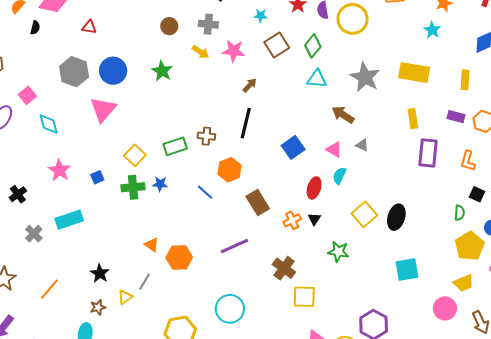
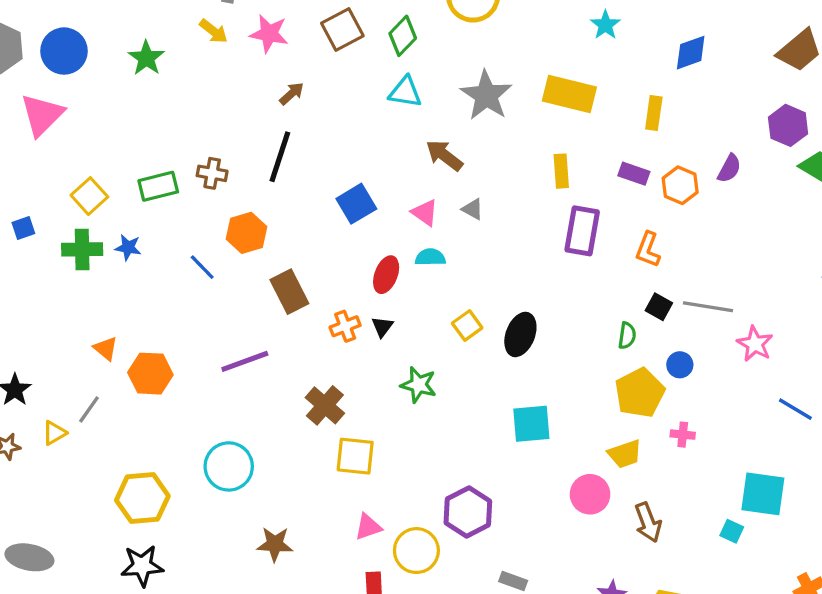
cyan semicircle: (339, 176) -> (430, 257), turned 60
yellow square: (364, 214) -> (467, 326), size x0.7

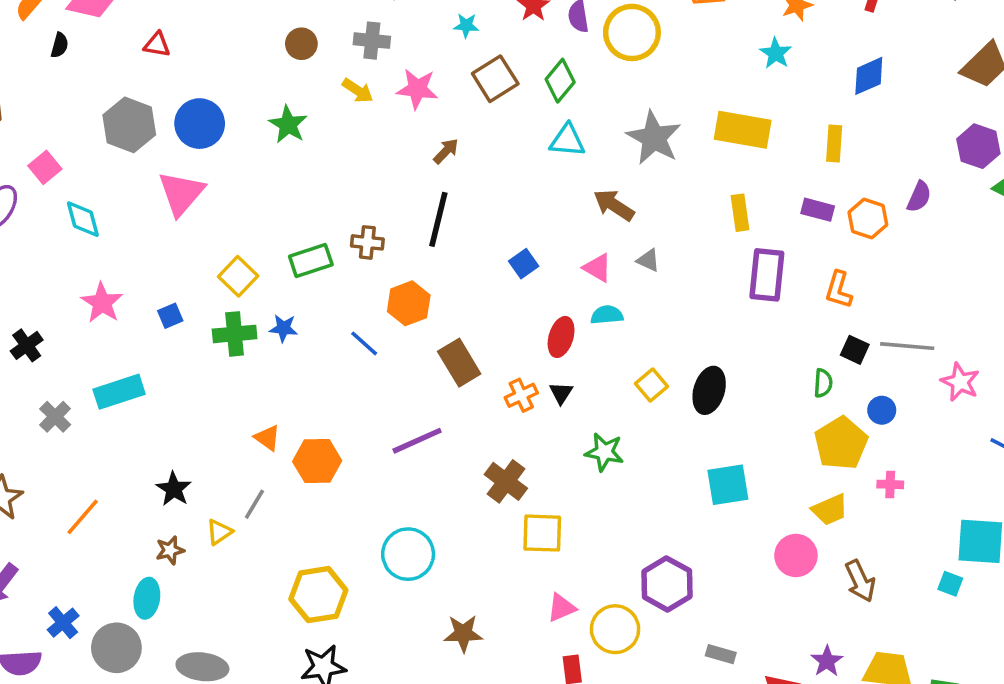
blue square: (356, 204) -> (524, 264), size x0.7

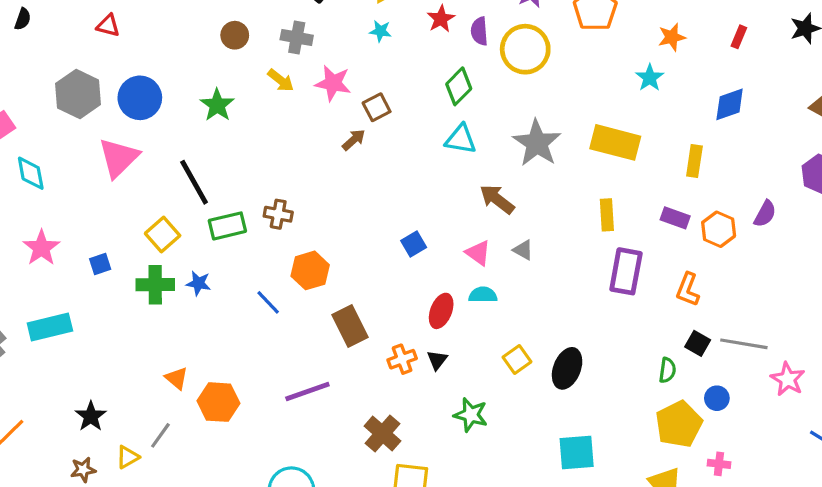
brown square: (495, 79) -> (377, 107), moved, size x0.7
black line: (438, 219) -> (194, 182), moved, turned -48

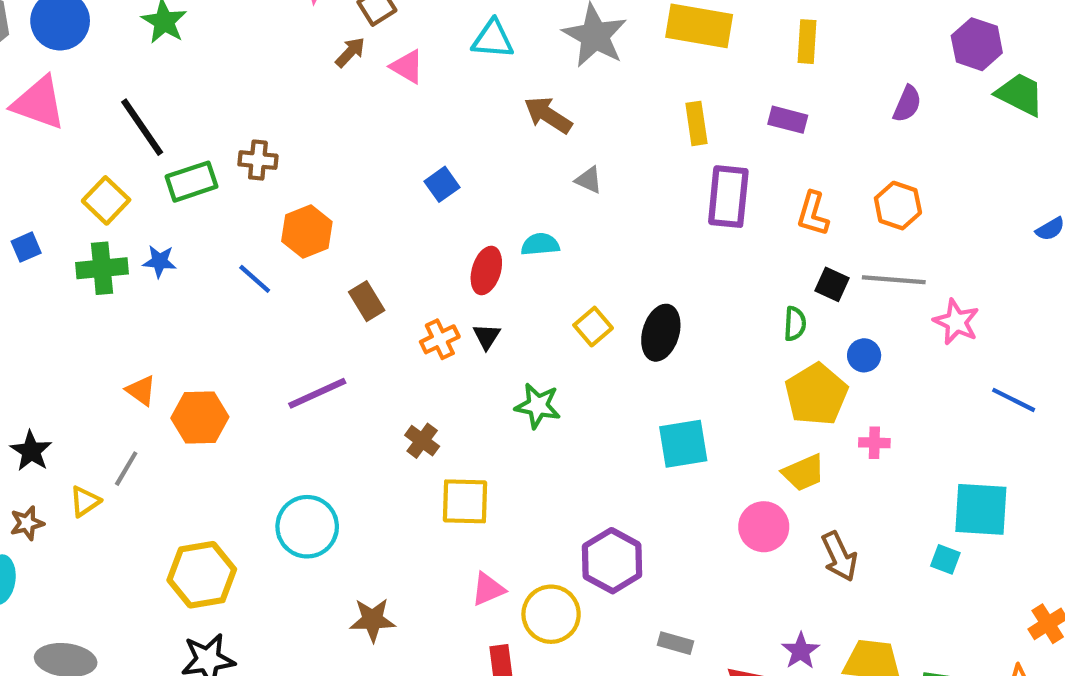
pink triangle: (119, 158) -> (39, 103), turned -51
orange hexagon: (719, 229) -> (898, 206), moved
pink triangle: (478, 253) -> (407, 67), moved
brown rectangle: (350, 326) -> (367, 301), size x0.7
brown cross: (382, 434) -> (422, 441), size x0.7

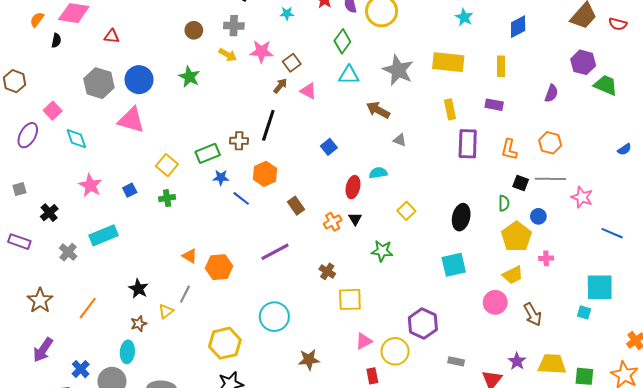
black line: (142, 127) -> (268, 125), moved, turned 56
blue star: (160, 261) -> (221, 178), moved
green cross: (102, 268) -> (167, 198), size x0.7
black ellipse: (661, 333) -> (461, 217), moved

